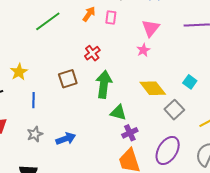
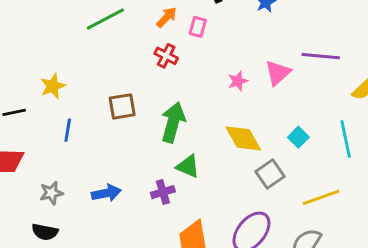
pink triangle: (151, 28) -> (278, 73), moved
red cross: (92, 53) -> (166, 56), moved, turned -35
purple cross: (130, 133) -> (163, 192), moved
gray star: (35, 134) -> (51, 193), moved

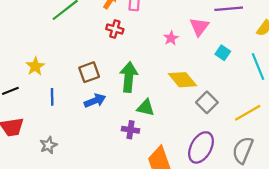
cyan square: (298, 137) -> (223, 53), moved
purple cross: (163, 192) -> (131, 130), turned 35
blue arrow: (106, 193) -> (95, 101), moved

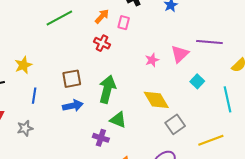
gray star: (48, 145) -> (25, 128), moved

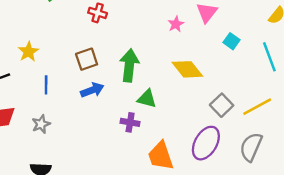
red cross: (102, 43) -> (98, 13), moved
gray square: (175, 124) -> (222, 105), moved

